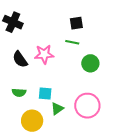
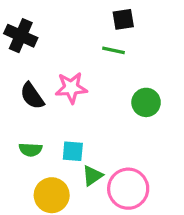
black square: (76, 23) -> (123, 19), moved
green line: (72, 42) -> (114, 50), moved
pink circle: (87, 106) -> (128, 189), moved

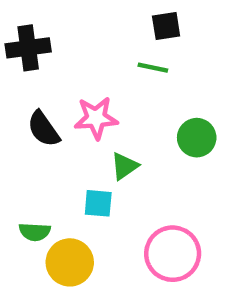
black cross: (21, 36) -> (28, 48), turned -32
green semicircle: (30, 150) -> (35, 232), moved
green triangle: (92, 176) -> (124, 166), moved

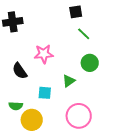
green line: (153, 68) -> (84, 34), moved, turned 32
black semicircle: (43, 129) -> (20, 71), moved
green triangle: (124, 166) -> (69, 81), moved

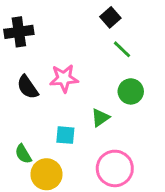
black square: (76, 12) -> (110, 17), turned -32
black semicircle: (20, 71) -> (28, 87), moved
green semicircle: (16, 106) -> (23, 154), turned 56

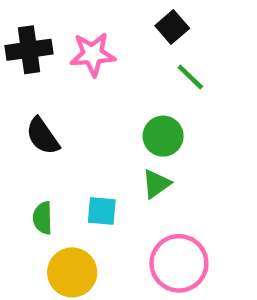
pink star: (64, 78) -> (93, 54), moved
green circle: (131, 91) -> (163, 136), moved
green semicircle: (23, 154) -> (43, 218), moved, turned 30

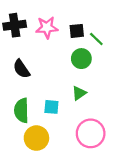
black square: (172, 27) -> (77, 31), moved, turned 35
green circle: (163, 136) -> (81, 59), moved
green semicircle: (43, 218) -> (21, 110), size x1.5

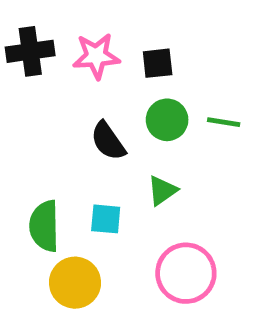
green line: (96, 39) -> (224, 122), moved, turned -35
black semicircle: (21, 69) -> (108, 141), moved

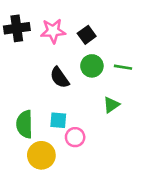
black square: (158, 63) -> (87, 35), turned -30
green triangle: (162, 191) -> (111, 105), moved
pink circle: (186, 273) -> (75, 137), moved, size x0.6

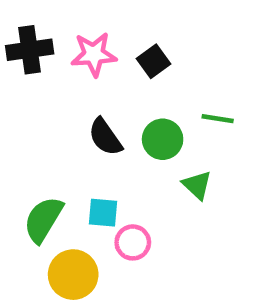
green circle: (92, 66) -> (163, 139), moved
green triangle: (111, 105) -> (197, 185), turned -42
green semicircle: (25, 124) -> (43, 220), turned 32

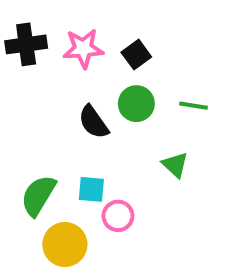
green circle: (163, 139) -> (136, 104), moved

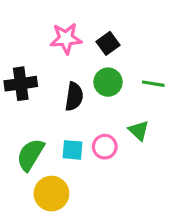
black cross: (26, 44) -> (21, 84), moved
black semicircle: (93, 122) -> (74, 97), turned -136
pink circle: (118, 216) -> (105, 147), moved

